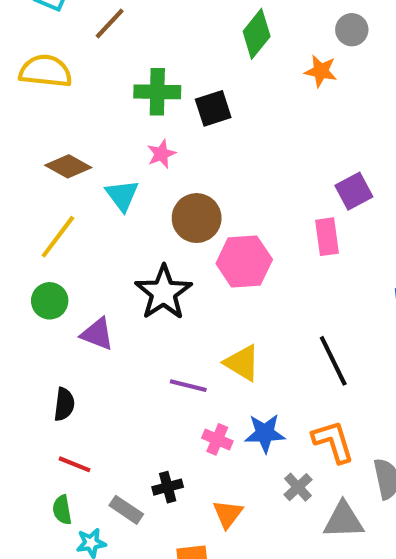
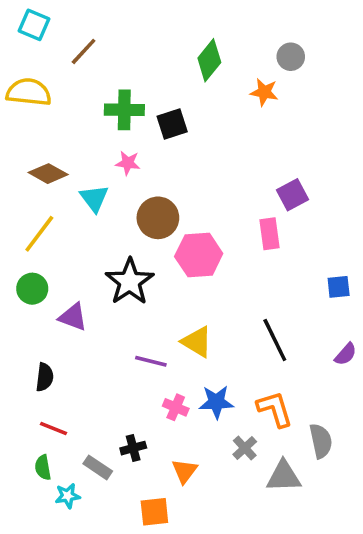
pink star: (161, 154) -> (128, 163), turned 30

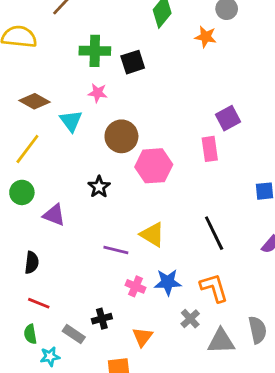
black star: (130, 282) -> (99, 187), size x0.6
gray semicircle: (321, 441) -> (257, 330), moved

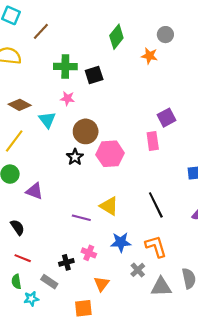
black star: (99, 187) -> (75, 157), moved
black semicircle: (32, 263) -> (17, 227), turned -42
pink cross: (135, 286) -> (89, 253), moved
black cross: (102, 319) -> (66, 262), moved

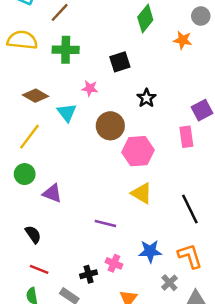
green cross: (65, 66) -> (66, 50), moved
black star: (75, 157) -> (146, 98), moved
yellow triangle: (109, 206) -> (142, 193), moved

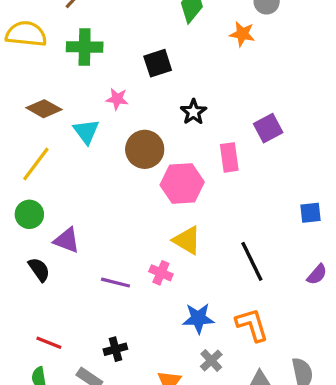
pink rectangle: (186, 137) -> (229, 157), moved
purple line: (105, 224) -> (115, 283), moved
black semicircle: (33, 234) -> (39, 270), moved
pink cross: (114, 263) -> (161, 273), moved
gray cross: (169, 283) -> (211, 361), moved

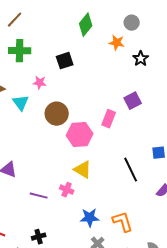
black star: (193, 112) -> (141, 59), moved
pink rectangle: (229, 157) -> (109, 119), turned 30
black line: (252, 261) -> (131, 170), moved

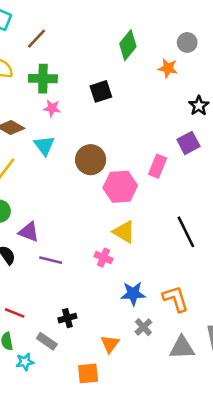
black star: (141, 59) -> (199, 106), moved
pink star: (40, 83) -> (52, 108), moved
purple line: (39, 196) -> (51, 260), moved

